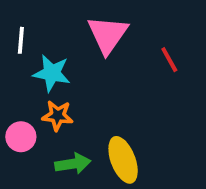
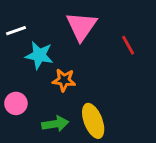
white line: (21, 40) -> (16, 31), turned 66
orange star: (57, 116) -> (64, 80), moved

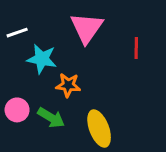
red line: (128, 45) -> (136, 48), turned 30
green arrow: (55, 124) -> (51, 118), moved, turned 40

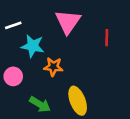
pink circle: (17, 110) -> (13, 76), moved
green arrow: (51, 118) -> (40, 104), moved

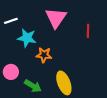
pink circle: (13, 76) -> (11, 72), moved

